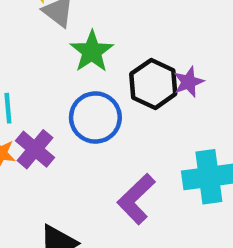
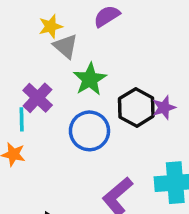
purple cross: (35, 149) -> (38, 98), moved

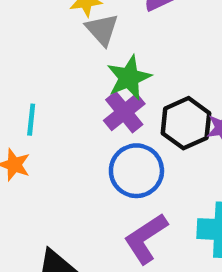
purple cross: (38, 98) -> (124, 112), moved
blue circle: (89, 131) -> (136, 171), moved

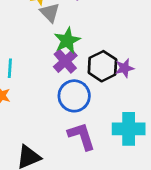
purple L-shape: (146, 238) -> (82, 136), turned 108

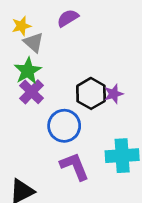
green star: (67, 41) -> (28, 71), moved
purple cross: (65, 61) -> (32, 92), moved

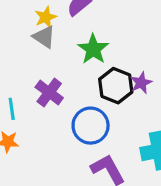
yellow star: (21, 26) -> (46, 17), moved
green star: (28, 71) -> (93, 49), moved

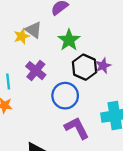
yellow star: (46, 17) -> (22, 36), moved

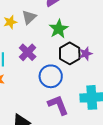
gray triangle: (34, 30) -> (29, 17), turned 35
yellow star: (22, 36) -> (10, 22), moved

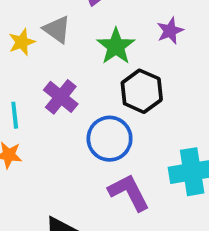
gray triangle: (29, 17) -> (57, 29), turned -35
purple star: (86, 54) -> (170, 31), moved

